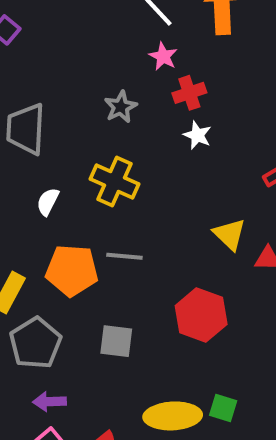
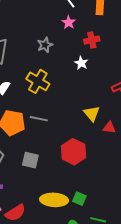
red cross: (189, 93) -> (92, 40), moved

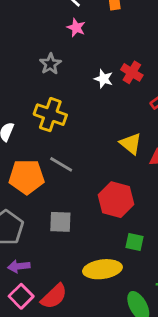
red cross: (92, 40) -> (132, 72), moved, turned -35
gray line: (39, 119) -> (61, 164), turned 30
green square: (79, 199) -> (134, 242), moved

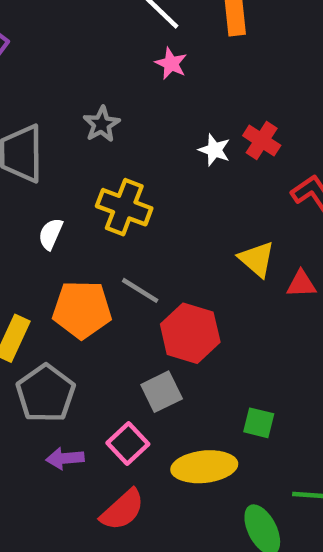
gray star: (50, 64) -> (102, 124), moved
red hexagon: (116, 200) -> (190, 333), moved
gray square: (60, 222) -> (162, 392), moved, turned -30
pink square: (21, 296) -> (128, 444), moved

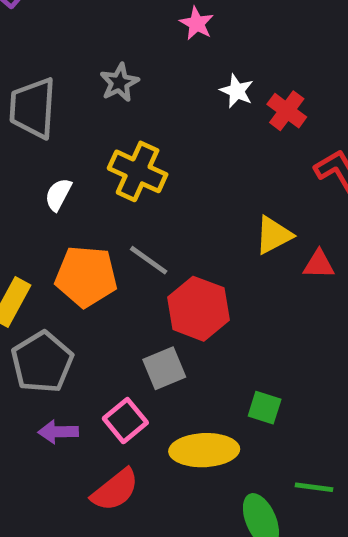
white star: (214, 150) -> (237, 91), moved
yellow triangle: (257, 259) -> (274, 235), turned 48

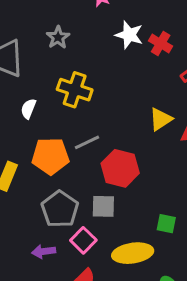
white star: (237, 91) -> (129, 35), size x1.4
gray line: (149, 260) -> (87, 142), turned -55
gray pentagon: (42, 362) -> (60, 209), moved
gray square: (164, 368) -> (103, 206), turned 30

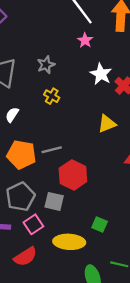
yellow cross: (75, 90) -> (52, 96), moved, size x0.6
yellow triangle: (161, 119) -> (107, 124), moved

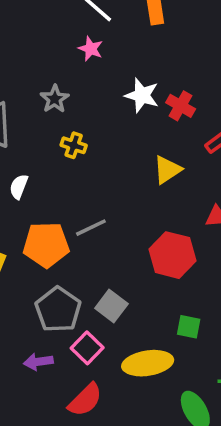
pink star: (85, 40) -> (91, 49), moved
red hexagon: (73, 175) -> (172, 255), moved
gray square: (54, 201) -> (111, 306), turned 36

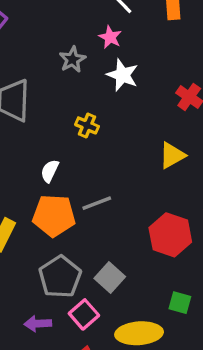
white star: (142, 95) -> (122, 75), moved
gray star: (55, 99) -> (72, 59), moved
white semicircle: (19, 187) -> (50, 171), moved

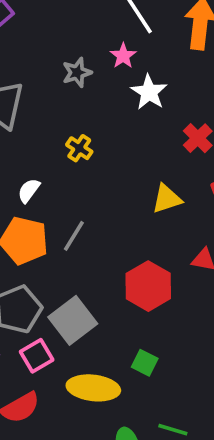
white star: (122, 75) -> (149, 92), moved
gray line: (97, 203) -> (74, 236), turned -48
gray square: (110, 277) -> (73, 320), size x1.4

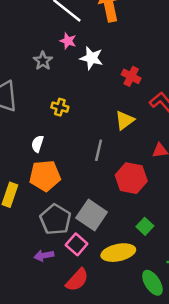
gray line: (74, 236) -> (99, 150), moved
green square: (145, 363) -> (145, 226), turned 35

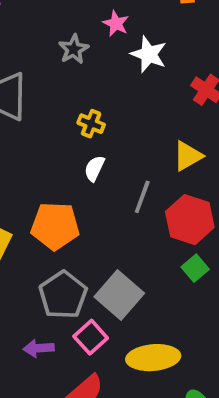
white semicircle: (37, 144) -> (94, 168), moved
red hexagon: (131, 178) -> (190, 220), moved
green square: (145, 226) -> (195, 268), moved

